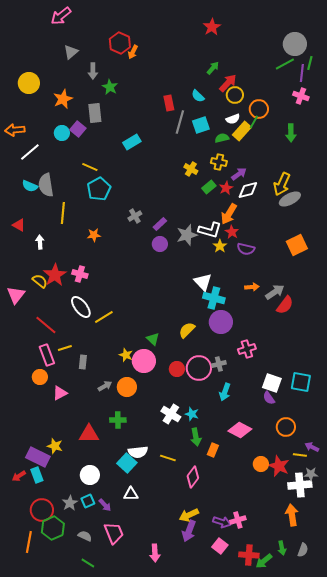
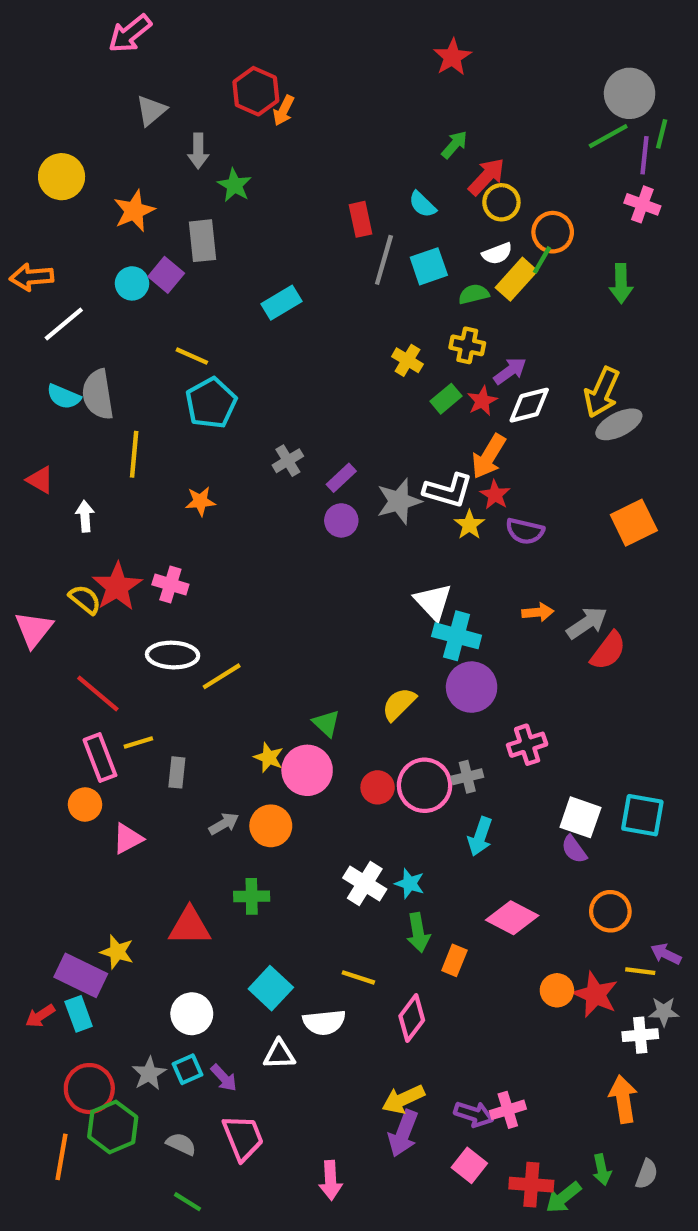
white ellipse: (81, 307) -> (173, 655), turned -50
white semicircle: (138, 452) -> (324, 1022), moved
white cross: (300, 485) -> (640, 1035), size x0.7

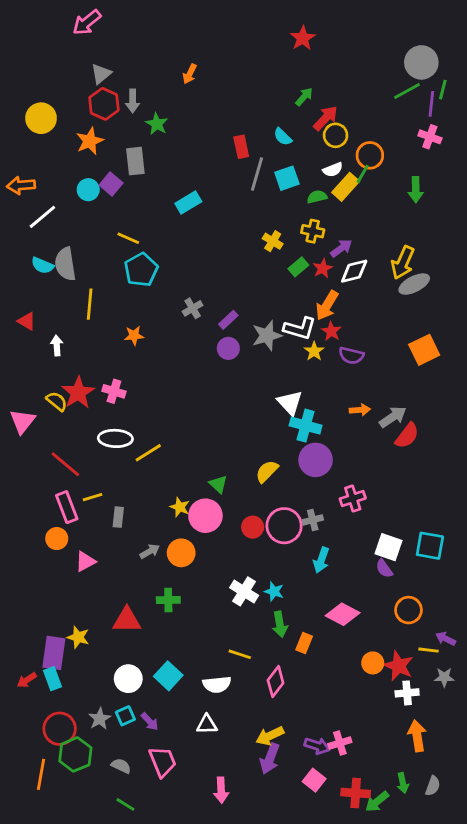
red hexagon: (256, 91) -> (104, 104), moved
purple rectangle: (81, 975) -> (54, 653), turned 72
cyan square: (271, 988) -> (168, 676), moved
white cross: (640, 1035) -> (407, 693), moved
white triangle: (279, 1054) -> (207, 724), moved

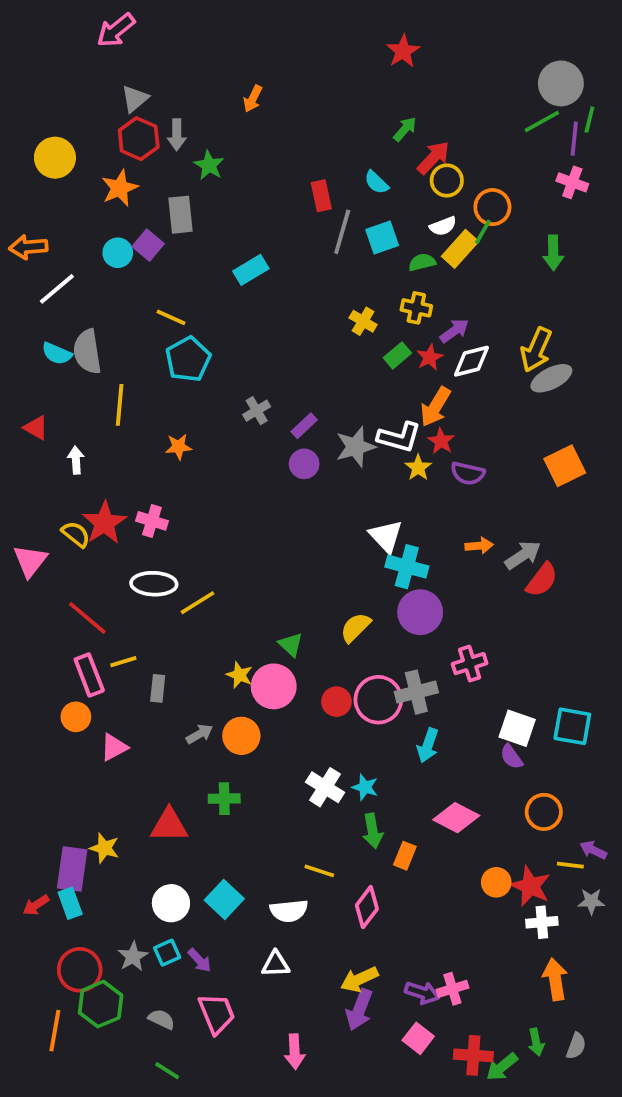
gray cross: (313, 520) -> (416, 692), size x1.5

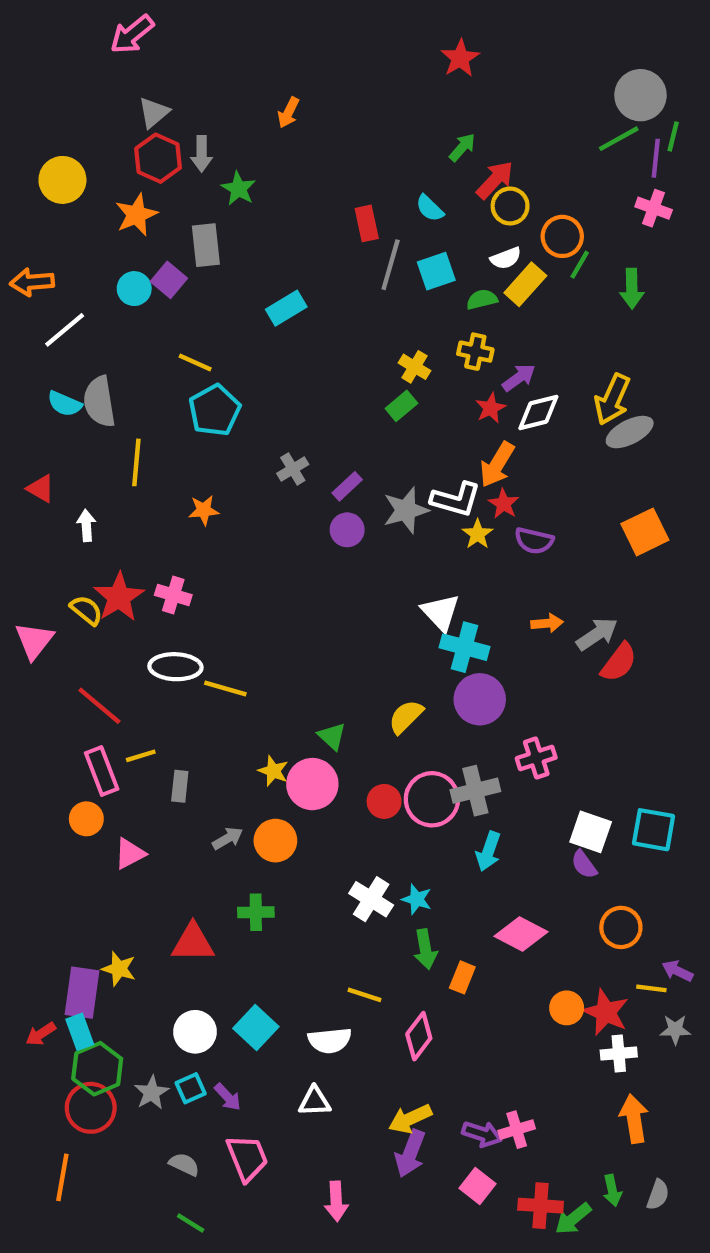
green line: (483, 232) -> (580, 265), moved
green rectangle: (397, 355) -> (401, 406), moved
yellow line: (198, 603) -> (225, 688), turned 48
green hexagon: (101, 1004) -> (97, 1069), moved

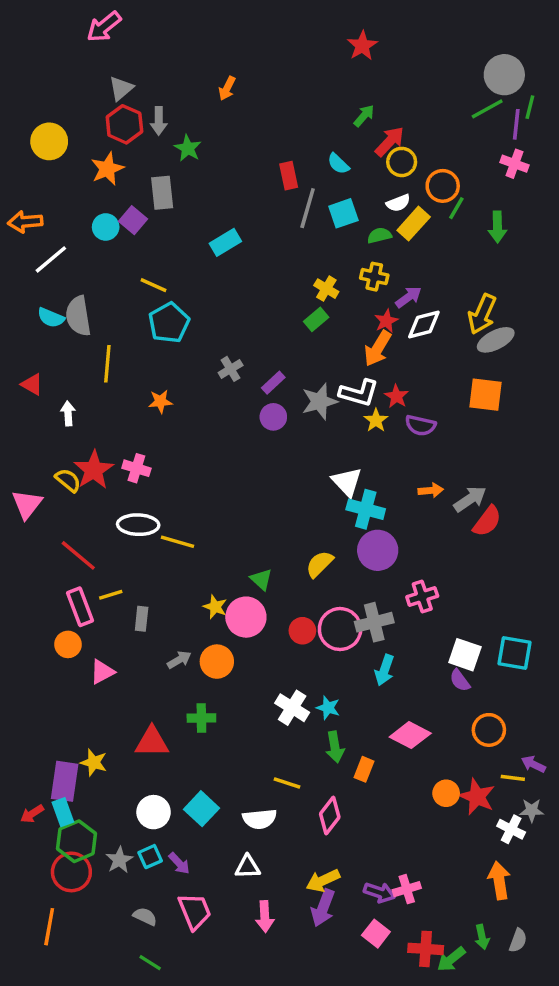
orange arrow: (497, 465) -> (378, 348), moved
orange square: (645, 532) -> (485, 395), moved, turned 33
white cross: (619, 1054) -> (511, 829), moved, turned 32
pink arrow: (336, 1201) -> (265, 916), moved

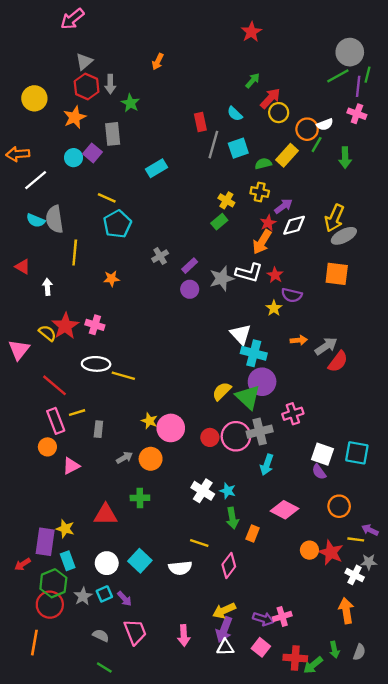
white semicircle: (398, 203) -> (325, 124), moved
yellow star: (376, 420) -> (274, 308), moved
green triangle: (261, 579) -> (248, 397), moved, size x1.6
cyan rectangle: (63, 812) -> (68, 561), moved
white triangle: (248, 867) -> (225, 647), moved

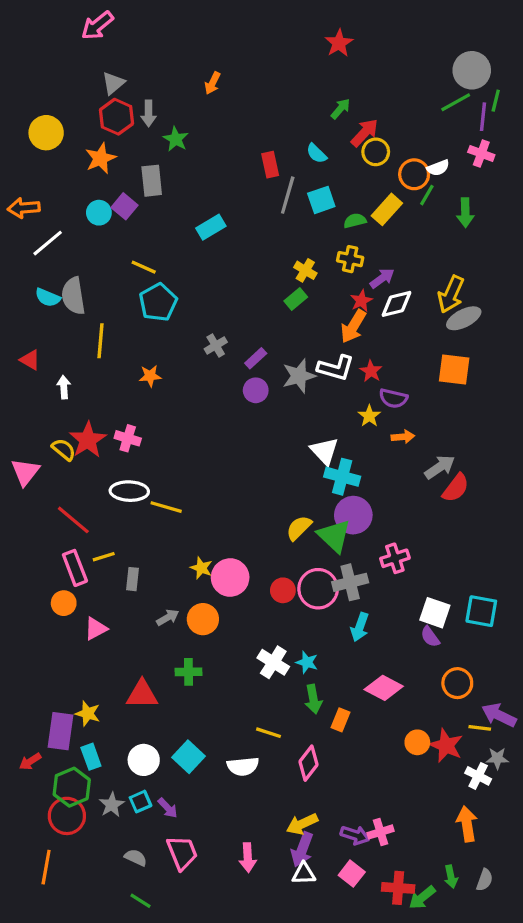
orange arrow: (299, 340) -> (403, 437), moved
purple arrow: (370, 530) -> (499, 715), size x1.5

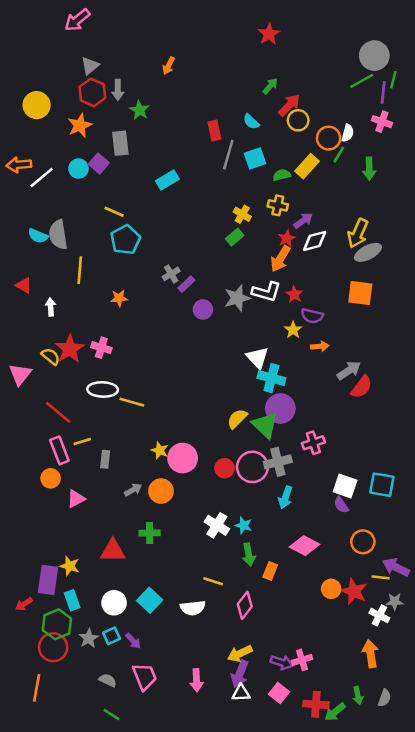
white semicircle: (438, 168) -> (348, 133), turned -54
white line: (48, 243) -> (42, 177), moved
purple rectangle: (256, 358) -> (186, 284), moved

